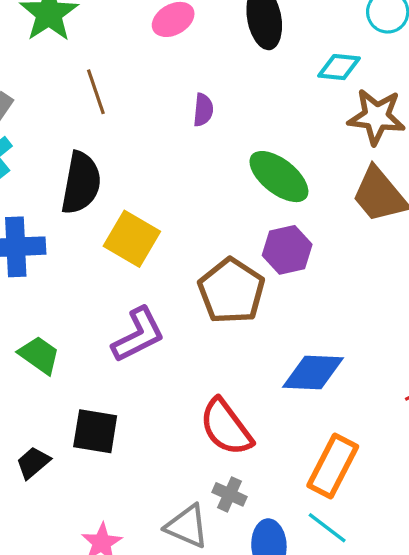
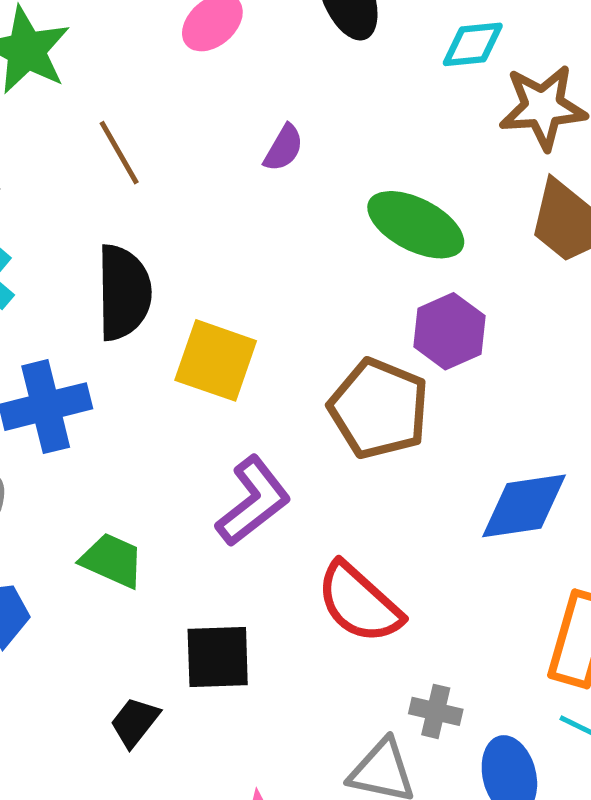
purple semicircle: (203, 110) -> (284, 148), turned 36
red semicircle: (226, 427) -> (359, 603), moved

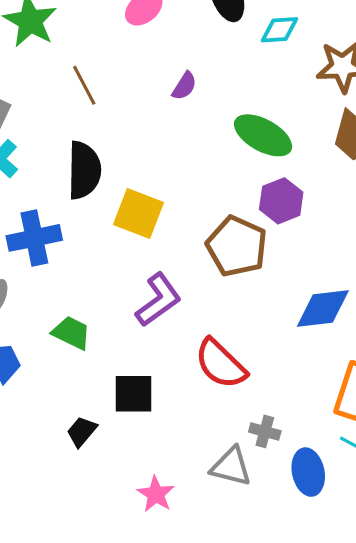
cyan diamond: (473, 44) -> (280, 30), moved

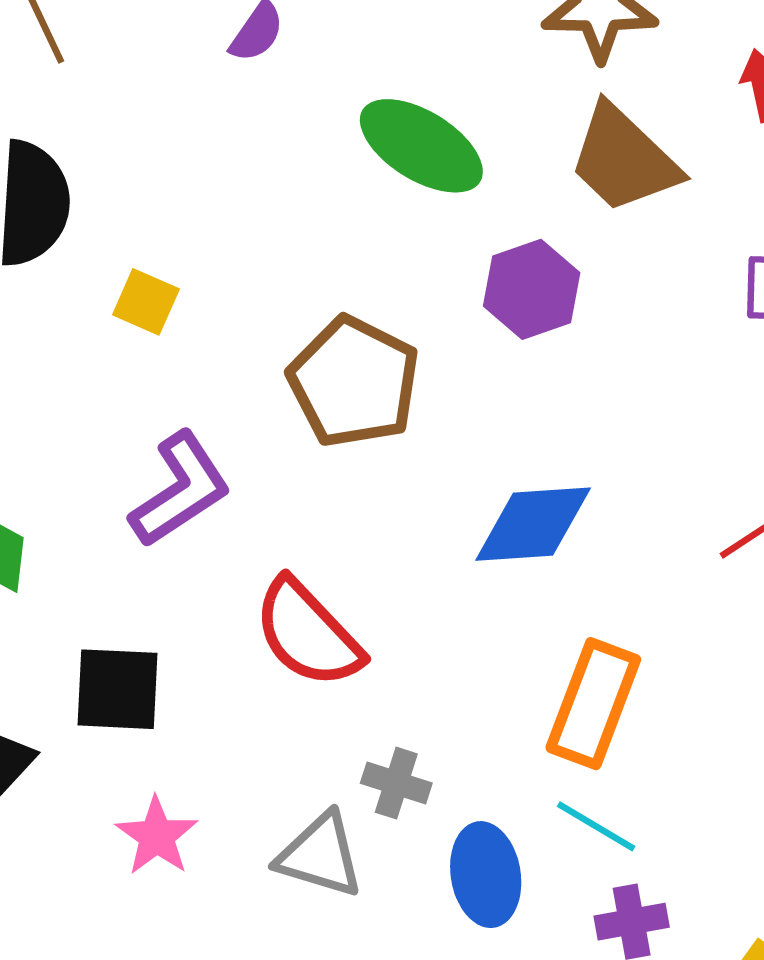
purple hexagon: (281, 201) -> (532, 289), moved
yellow square: (139, 214) -> (146, 302), size x0.6
pink star: (156, 494) -> (157, 836), moved

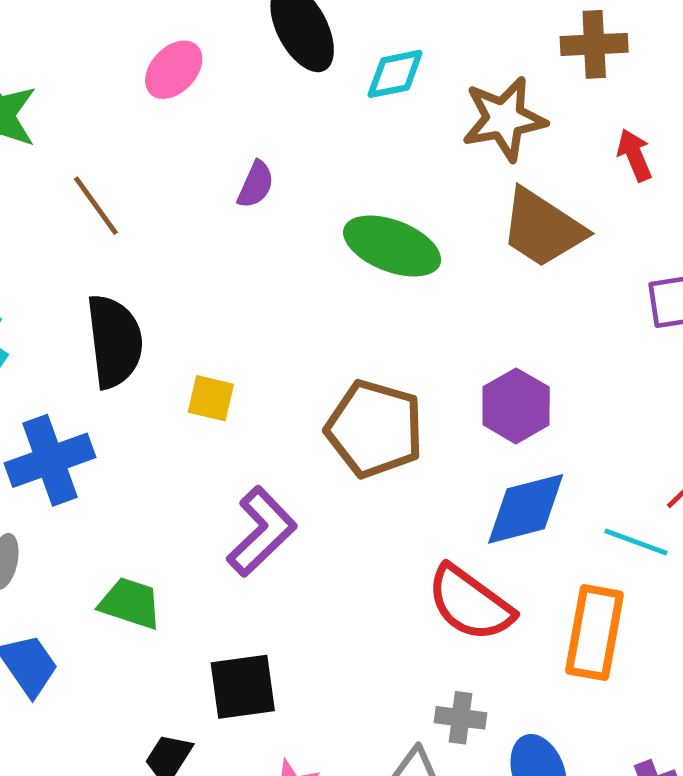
purple hexagon: (532, 289) -> (516, 406), moved
red semicircle: (308, 633) -> (470, 603), moved
cyan line: (596, 826) -> (636, 542), moved

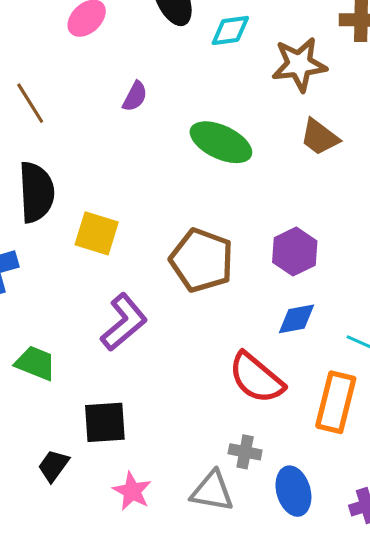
brown trapezoid: (543, 228) -> (320, 137), size x0.7
yellow square: (211, 398) -> (97, 233), size x1.4
blue diamond: (526, 509) -> (296, 319), size x0.7

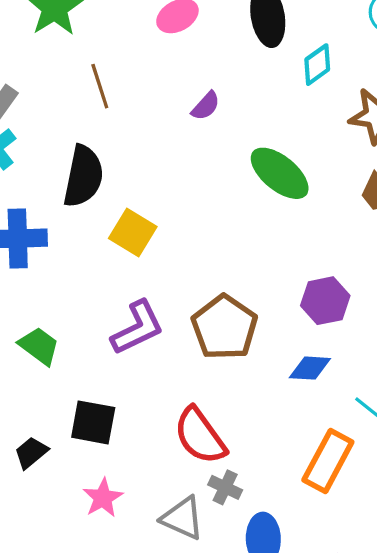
cyan diamond: (230, 30) -> (317, 65), turned -42
brown pentagon: (202, 260) -> (225, 327), moved
red semicircle: (256, 378) -> (200, 436), moved

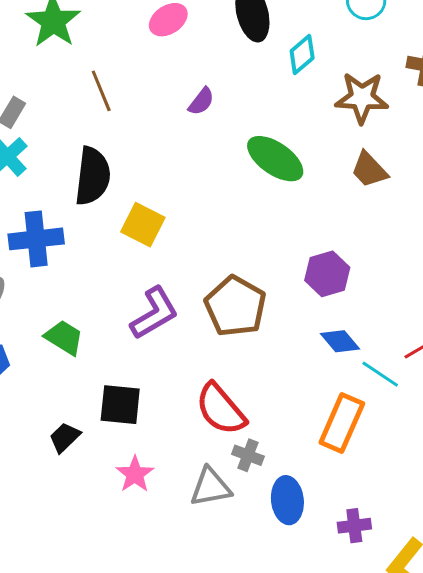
blue diamond: (310, 368) -> (340, 341), moved, turned 51
gray triangle: (183, 518) -> (211, 487), turned -30

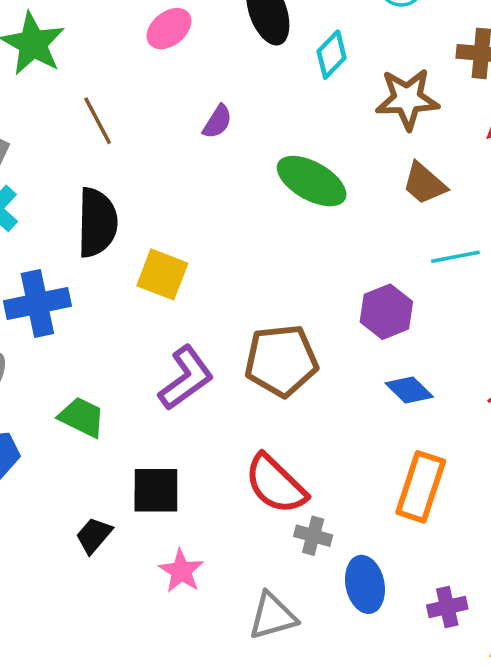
brown pentagon: (235, 306) -> (281, 361), turned -30
cyan line: (380, 374) -> (455, 257), moved, turned -39
gray triangle: (211, 487) -> (273, 616), moved

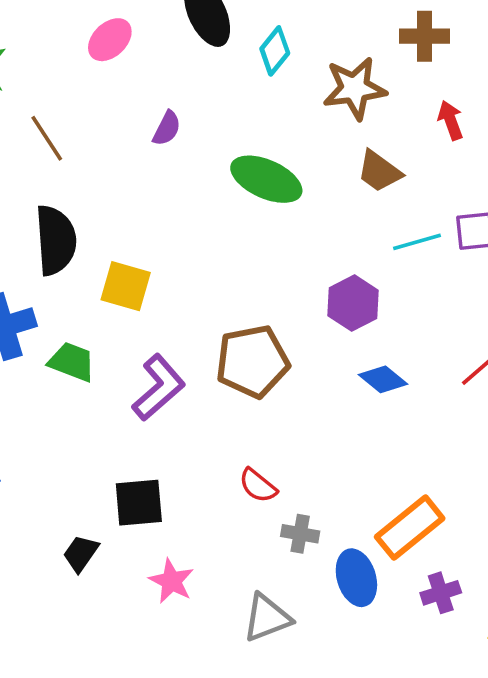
green trapezoid: (82, 417) -> (72, 362), moved
red semicircle: (276, 484) -> (258, 486), size x0.6
orange rectangle: (421, 487) -> (410, 528), moved, turned 38

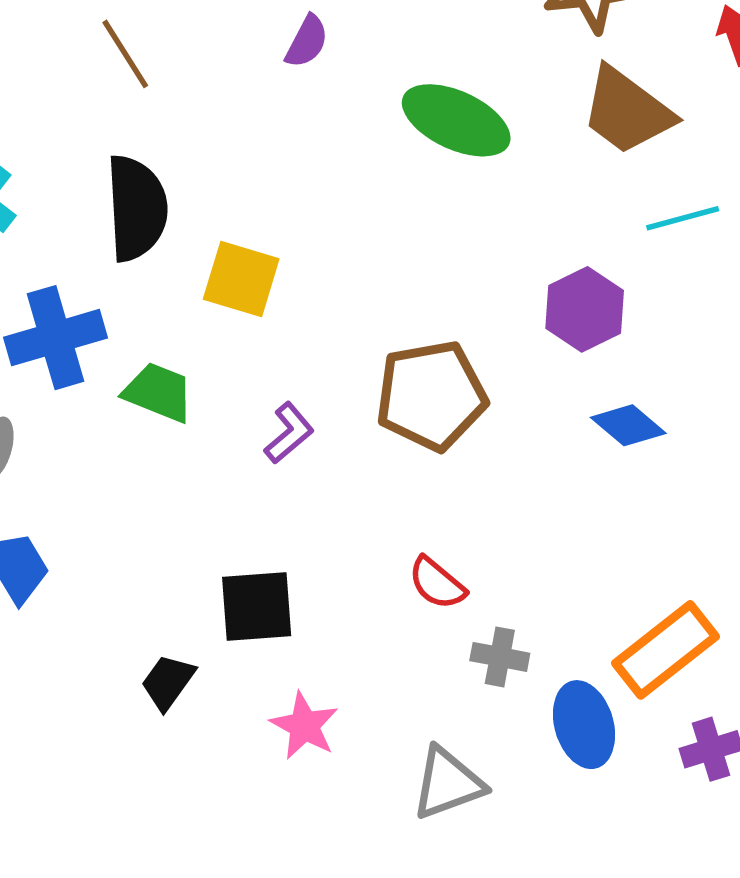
brown trapezoid: (379, 171) -> (627, 111), size x1.4
purple L-shape: (159, 388) -> (289, 433), size x0.6

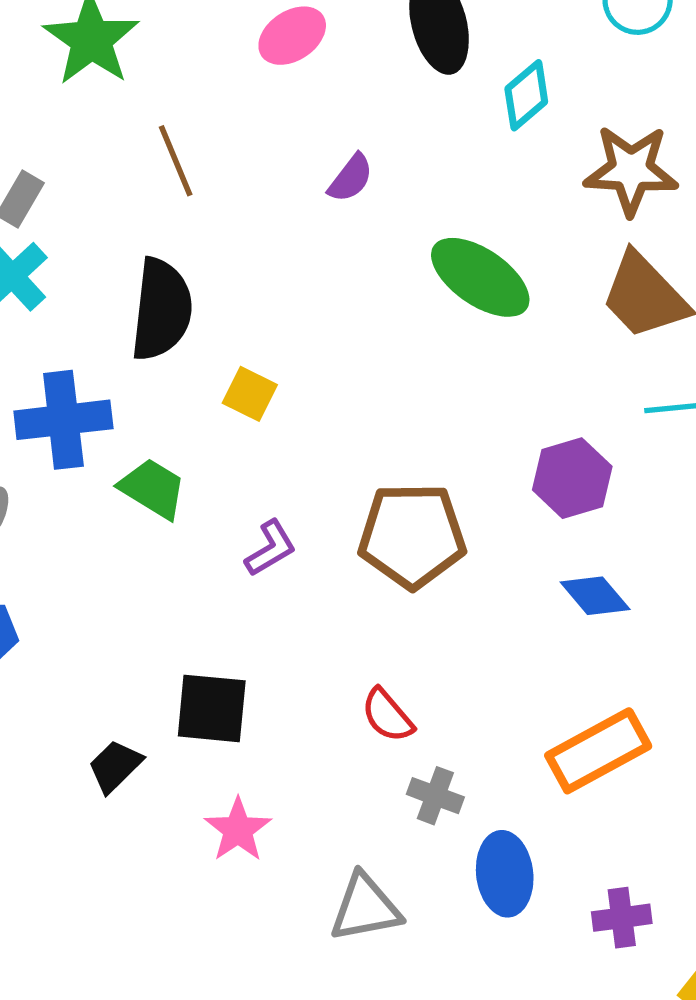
yellow square: (241, 279) -> (250, 394), size x0.7
orange rectangle: (665, 650) -> (598, 751), moved

